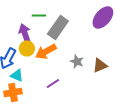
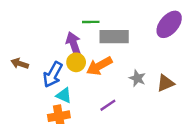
gray rectangle: (58, 28) -> (114, 37), turned 55

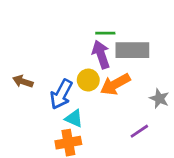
purple arrow: (74, 44) -> (101, 54), moved
purple line: (108, 105) -> (139, 131), moved

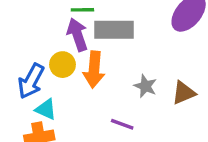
orange arrow: (115, 84) -> (94, 70), turned -56
purple line: (139, 131) -> (122, 124), turned 54

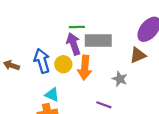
blue arrow: (31, 81) -> (42, 61), moved, turned 135
brown triangle: (184, 93) -> (138, 55), moved

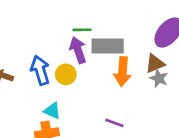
orange arrow: (85, 68) -> (122, 72), moved
gray star: (120, 79) -> (159, 78), moved

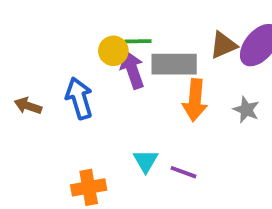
brown triangle: (155, 64) -> (223, 45), moved
yellow circle: (66, 74) -> (113, 51), moved
cyan triangle: (52, 111) -> (146, 161), moved, turned 36

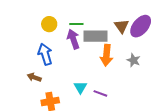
brown triangle: (223, 45) -> (122, 26), turned -42
yellow circle: (113, 51) -> (49, 24), moved
brown arrow: (28, 106) -> (34, 77), moved

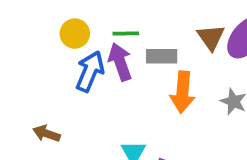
gray rectangle: (95, 36) -> (162, 56), size x0.7
blue arrow: (45, 54) -> (90, 71), moved, turned 40

